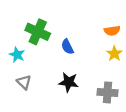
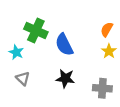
orange semicircle: (112, 31) -> (107, 29), turned 128
blue semicircle: (67, 47) -> (64, 45), size x1.5

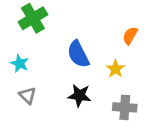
green cross: (36, 30) -> (33, 18), moved, turned 35
yellow star: (109, 51) -> (115, 69), moved

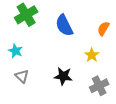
blue semicircle: (78, 54) -> (64, 25), moved
gray cross: (125, 107) -> (99, 86), turned -30

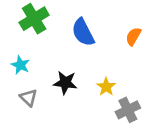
yellow star: (92, 55) -> (106, 87), moved
black star: (63, 76) -> (65, 83), moved

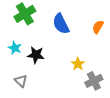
black star: (65, 83) -> (36, 55), moved
gray triangle: (29, 98) -> (21, 81), moved

